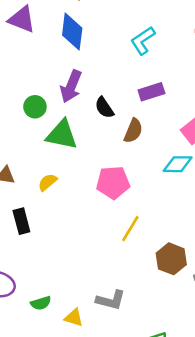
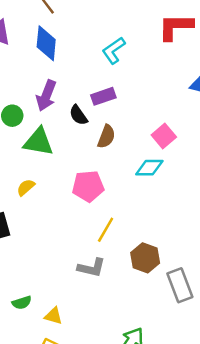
purple rectangle: (151, 92) -> (103, 96), moved
gray L-shape: (111, 300) -> (91, 268), moved

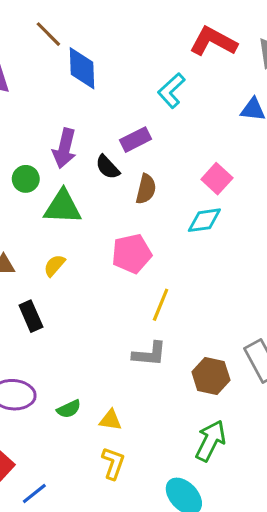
red L-shape: (176, 27) -> (213, 41), turned 36
blue diamond: (46, 43) -> (82, 68), moved
cyan L-shape: (114, 50) -> (171, 90), moved
brown hexagon: (145, 258) -> (211, 376), moved

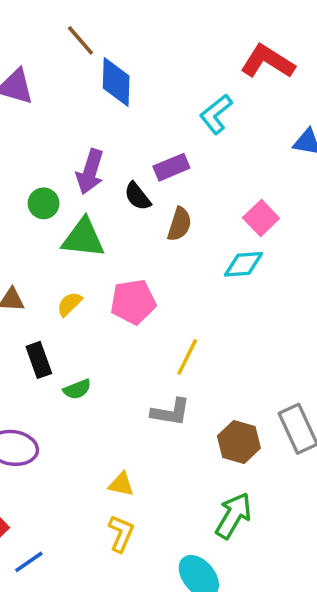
pink pentagon: (132, 254) -> (133, 302), moved
green semicircle: (69, 409) -> (77, 389), moved

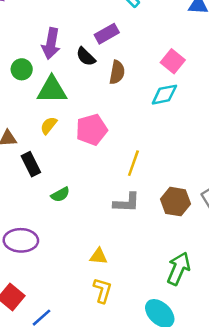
yellow semicircle: (69, 304) -> (49, 125), moved
black rectangle: (39, 360) -> (31, 164), moved
brown hexagon: (239, 442) -> (175, 202), moved

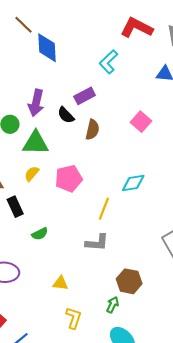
cyan diamond: (164, 95) -> (133, 183), moved
brown hexagon: (175, 202) -> (129, 281), moved
yellow triangle: (99, 256) -> (60, 283), moved
green arrow: (178, 269) -> (113, 305), moved, size x0.6

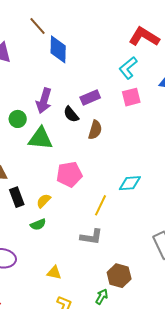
cyan L-shape: (108, 62) -> (128, 68), moved
pink square: (141, 122) -> (131, 97), moved, turned 30
yellow semicircle: (32, 174) -> (44, 201), moved

